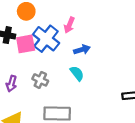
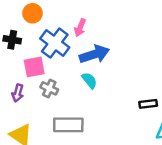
pink square: (26, 44) -> (34, 67), moved
blue arrow: (82, 50) -> (94, 54), size x1.6

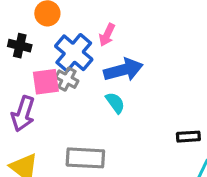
gray cross: (49, 88) -> (67, 79), moved
purple arrow: (18, 93) -> (23, 114), size x1.5

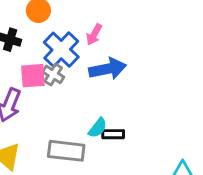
cyan semicircle: (115, 103) -> (98, 128), moved, turned 70
black rectangle: (188, 137) -> (113, 134), moved

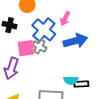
cyan semicircle: (98, 128) -> (71, 80), turned 56

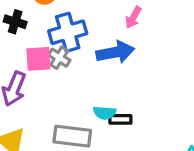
pink arrow: (65, 19) -> (133, 17), moved
blue cross: (44, 30) -> (68, 32), turned 30

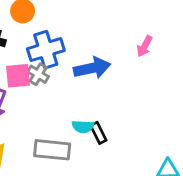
pink arrow: (133, 17) -> (145, 46), moved
black rectangle: (120, 119) -> (98, 133), turned 65

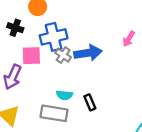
gray cross: (38, 74) -> (63, 55), moved
cyan semicircle: (83, 127) -> (64, 95), moved

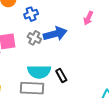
blue cross: (54, 37) -> (31, 14), moved, size x0.6
cyan semicircle: (64, 95) -> (39, 72), size x1.6

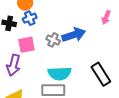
blue cross: (31, 14) -> (30, 18), moved
black rectangle: (61, 76) -> (101, 74), moved, size x1.6

